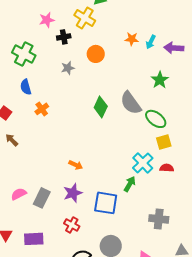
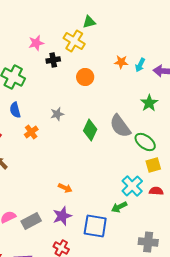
gray star: (68, 68) -> (57, 114), moved
green arrow: (130, 184) -> (119, 207), turned -147
gray rectangle: (42, 198) -> (31, 221), turned 36

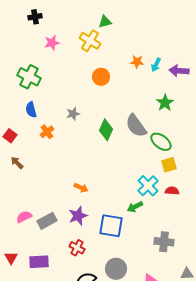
black cross: (53, 60) -> (35, 17), moved

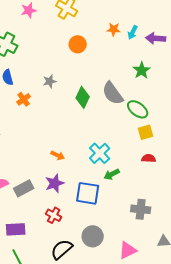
cyan cross: (148, 186) -> (100, 153), moved

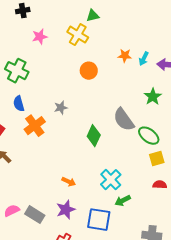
green diamond: (83, 97) -> (94, 136), moved
orange cross: (24, 99) -> (35, 126), size x1.5
gray rectangle: (24, 188) -> (35, 215), turned 60

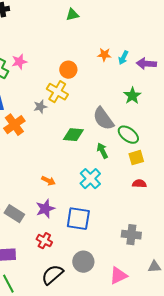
yellow cross: (78, 35) -> (57, 92), moved
pink star: (40, 37) -> (19, 62), moved
green diamond: (94, 136) -> (73, 135), turned 70
green arrow: (123, 201) -> (102, 151), moved, turned 91

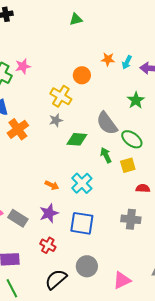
orange circle: (68, 70) -> (82, 75), moved
gray star: (40, 107) -> (56, 120), moved
yellow square: (136, 158) -> (128, 165), moved
cyan cross: (90, 179) -> (82, 183), moved
gray cross: (131, 235) -> (131, 219), moved

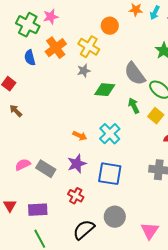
orange cross: (18, 129) -> (56, 48), moved
yellow square: (128, 165) -> (156, 116), turned -35
pink triangle: (122, 280) -> (150, 231), turned -30

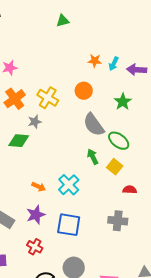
orange circle: (110, 26) -> (84, 91), moved
gray star: (84, 71) -> (35, 122), moved
green diamond: (105, 90) -> (19, 141), moved

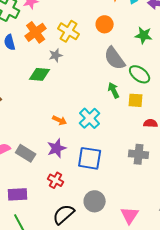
green star: (123, 102) -> (144, 35), turned -30
yellow square: (115, 167) -> (136, 100), turned -35

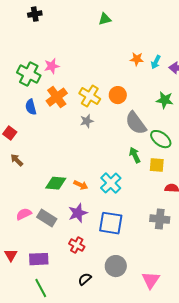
orange circle: (105, 24) -> (118, 95), moved
gray star: (56, 55) -> (87, 121), moved
green diamond: (40, 74) -> (56, 183), moved
black semicircle: (64, 214) -> (85, 279), size x0.6

